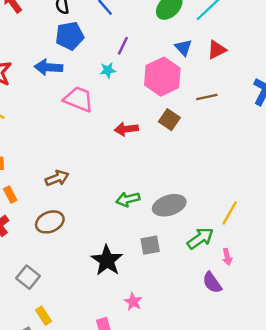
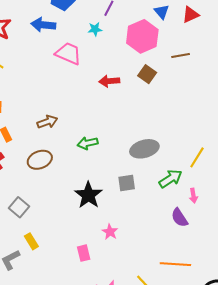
green arrow: (128, 199) -> (88, 143), moved

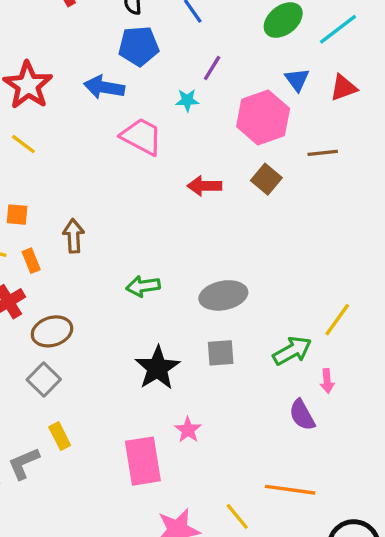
brown arrow: (47, 122) -> (74, 236), moved, turned -78
green arrow: (88, 143) -> (143, 286), moved
gray ellipse: (144, 149) -> (223, 295), moved
brown ellipse: (40, 160) -> (52, 331), moved
pink rectangle: (84, 253) -> (143, 461), size x1.8

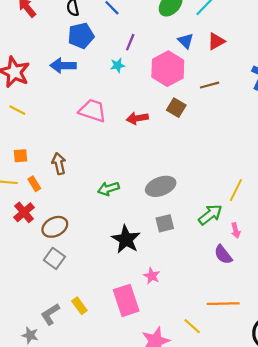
pink trapezoid: (142, 136) -> (92, 111), moved
yellow rectangle: (60, 436) -> (79, 306), moved

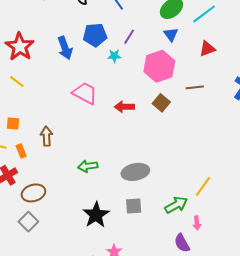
blue pentagon: (81, 36) -> (95, 35), moved
blue triangle: (186, 41) -> (171, 35), moved
blue arrow: (63, 65) -> (65, 48), turned -120

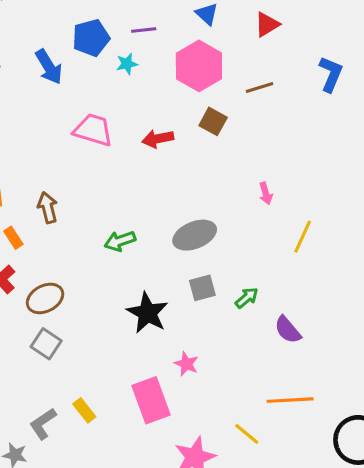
purple line: (129, 37) -> (144, 30), turned 63
green arrow: (176, 205) -> (247, 298), moved, size x0.7
pink arrow: (197, 223) -> (266, 193), moved

